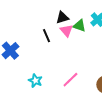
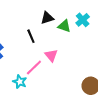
pink triangle: (66, 31) -> (51, 55), moved
pink line: (70, 80) -> (34, 68), moved

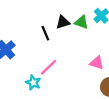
black triangle: (47, 18) -> (63, 22), moved
pink triangle: (51, 55) -> (97, 63), moved, turned -32

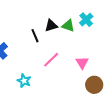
pink triangle: (97, 63) -> (82, 63), turned 40
pink line: (49, 67) -> (51, 60), moved

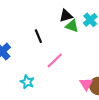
black triangle: (51, 26) -> (66, 16), moved
pink triangle: (82, 63) -> (86, 84), moved

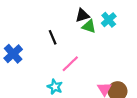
cyan star: (27, 82) -> (55, 87), moved

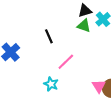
black triangle: (82, 15) -> (85, 11), moved

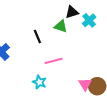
green triangle: (84, 26) -> (61, 26), moved
pink line: (66, 62) -> (54, 61), turned 30

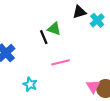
green triangle: (61, 26) -> (54, 29), moved
cyan star: (39, 82) -> (30, 84), moved

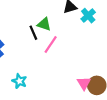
pink line: (60, 62) -> (51, 45), moved, turned -42

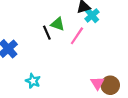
cyan cross: (88, 16) -> (92, 15), moved
pink line: (51, 45) -> (77, 36), moved

